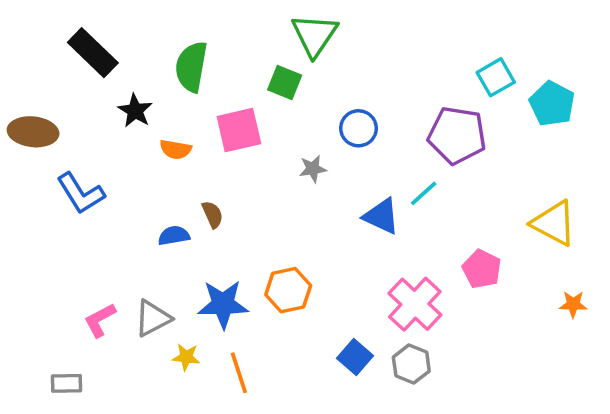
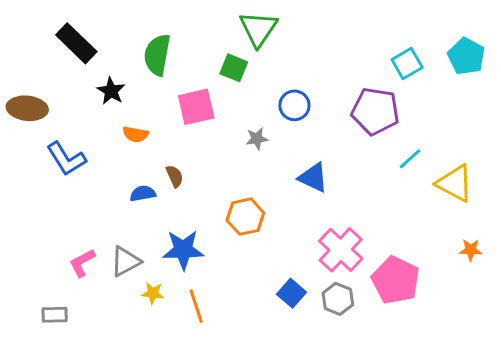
cyan pentagon: (552, 104) -> (466, 56), moved
orange semicircle: (176, 149) -> (136, 134), moved
cyan line: (424, 193) -> (410, 159), moved
pink pentagon: (482, 269) -> (396, 280), moved, size x1.5
orange hexagon: (288, 290) -> (245, 217), moved

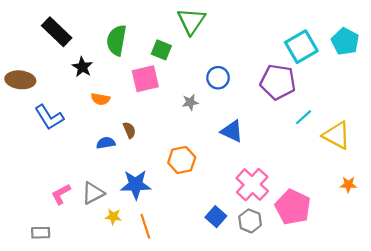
cyan square: (407, 63) -> (301, 47), size x1.4
green square: (234, 68) -> (161, 50), moved

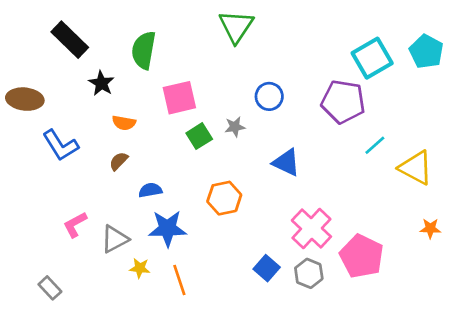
green square: (161, 50) -> (199, 136), moved, turned 36
brown semicircle: (129, 130) -> (119, 161), moved, turned -112
blue semicircle: (106, 143) -> (150, 190), moved
pink L-shape: (61, 194) -> (75, 225), moved
gray rectangle: (41, 233) -> (50, 288), turned 48

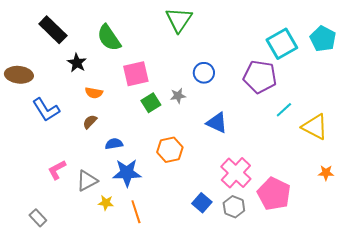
green semicircle: (144, 50) -> (109, 38), turned -44

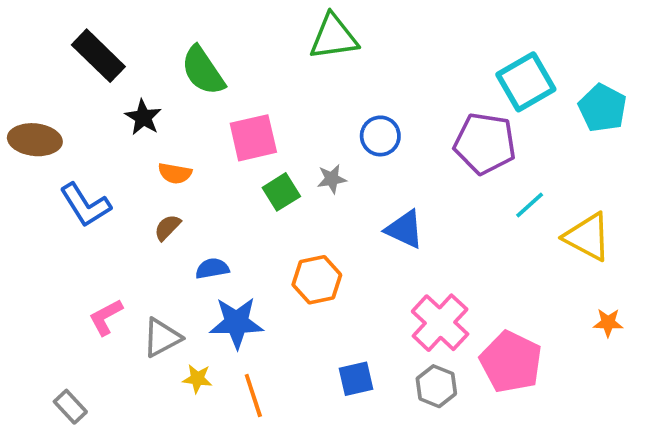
green triangle: (179, 20) -> (334, 37), turned 48
cyan pentagon: (323, 39) -> (602, 108), moved
blue square: (202, 203) -> (356, 379), moved, turned 36

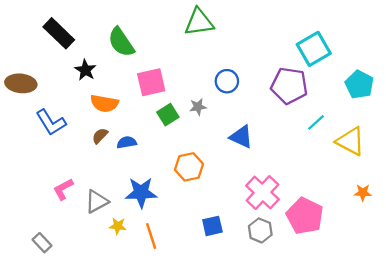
cyan pentagon: (602, 108) -> (359, 85), moved
orange semicircle: (175, 173) -> (104, 103), size x1.4
blue semicircle: (212, 269) -> (127, 142), moved

